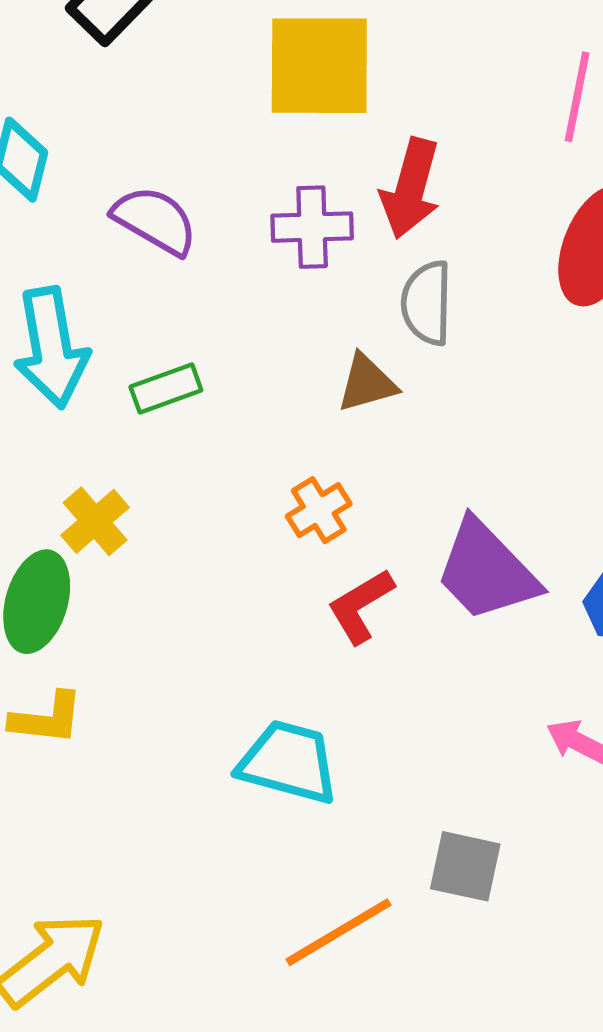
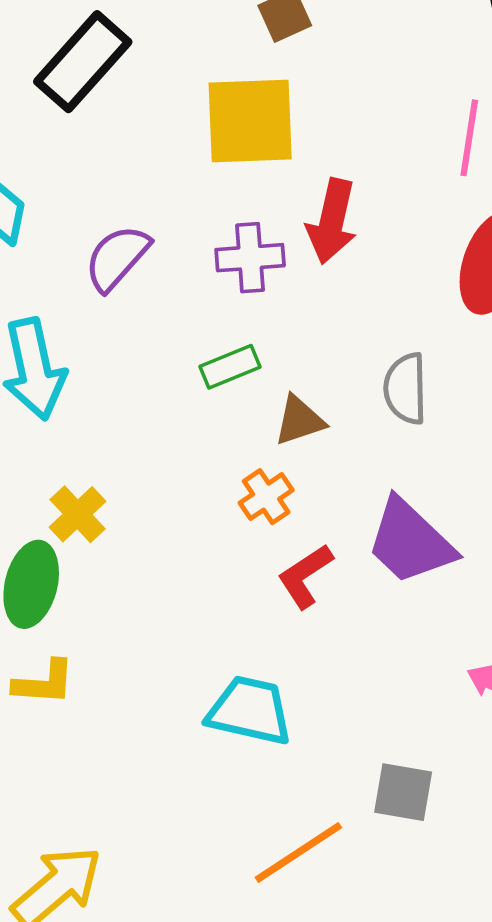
purple semicircle: (155, 220) -> (117, 258), turned -76
gray semicircle: (427, 303) -> (405, 389), moved
brown triangle: (367, 383) -> (299, 420), moved
green rectangle: (166, 388) -> (230, 367), moved

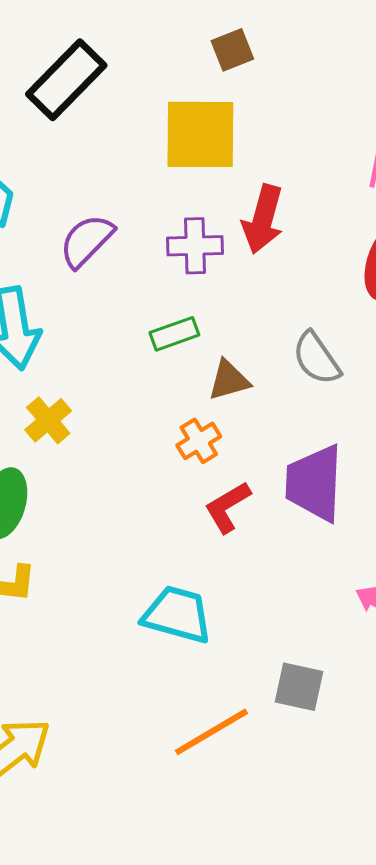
gray semicircle: (405, 389) -> (316, 358), turned -36
yellow cross: (78, 514) -> (48, 420), moved
purple trapezoid: (410, 542) -> (314, 483), turned 46

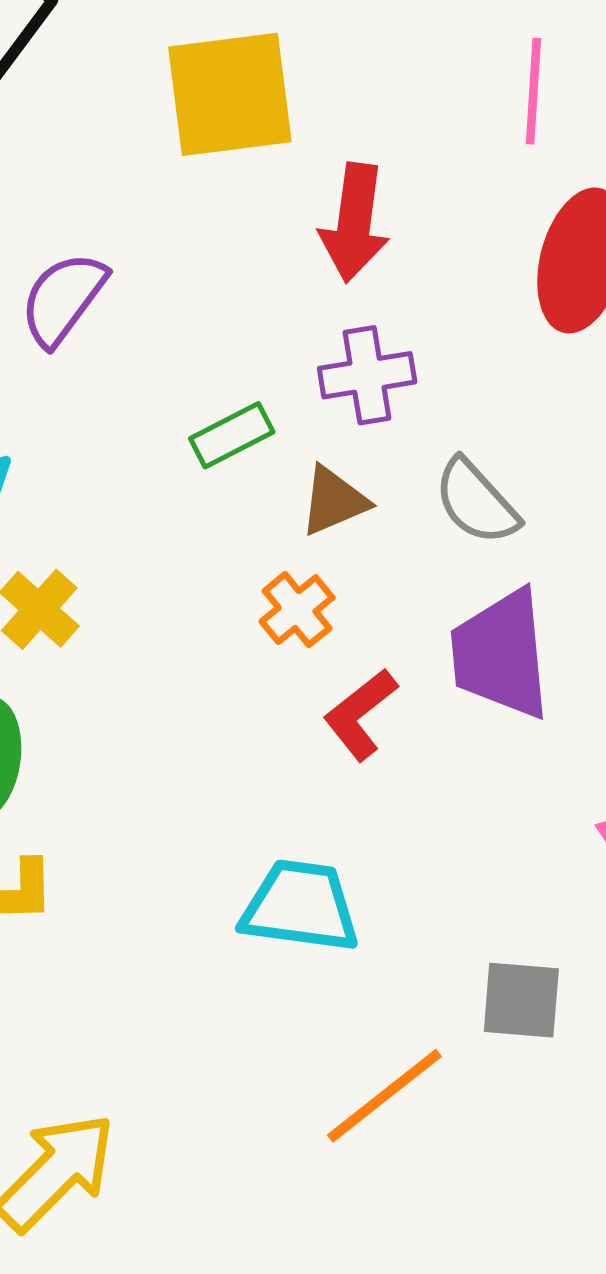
purple cross: (195, 246) -> (367, 375), moved
gray semicircle: (316, 358) -> (476, 502), moved

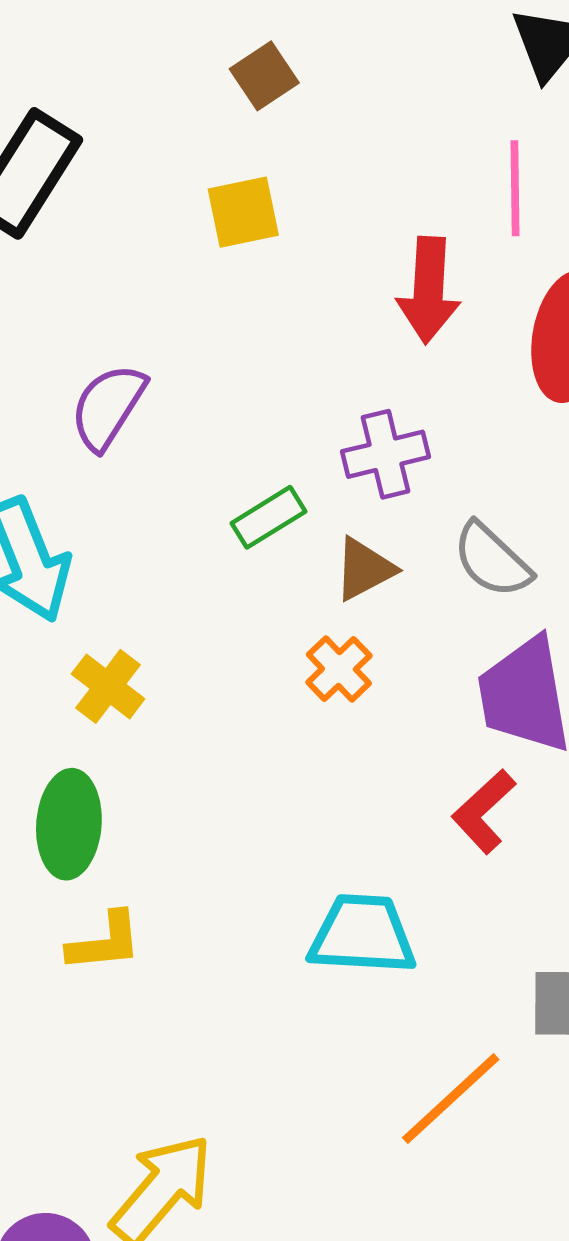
yellow square: (230, 94) -> (243, 212), size x0.6
red arrow: (354, 223) -> (429, 290), moved
red L-shape: (360, 714) -> (484, 811), moved

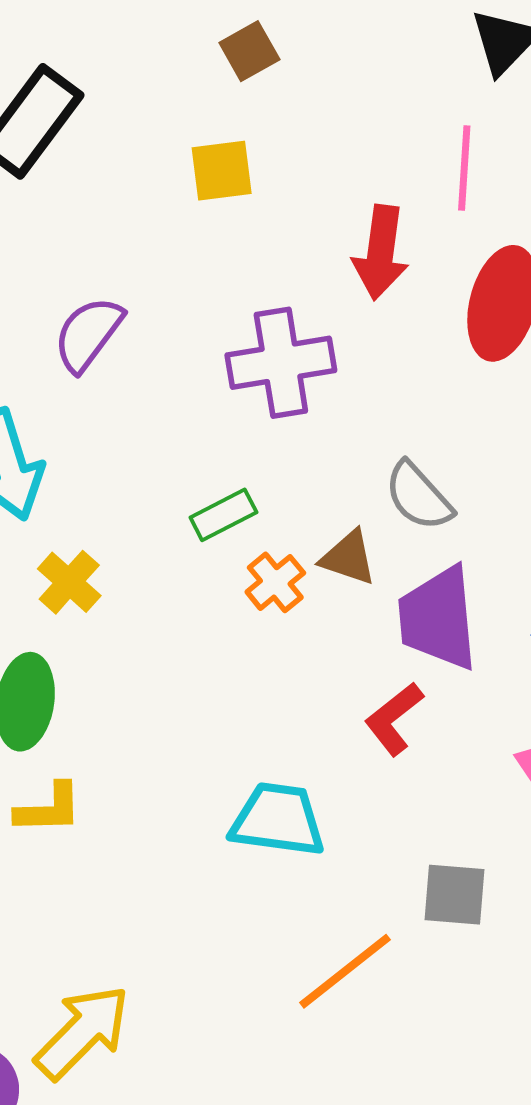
purple cross: (386, 454) -> (281, 363), moved, size x1.4
green rectangle: (268, 517) -> (223, 515), moved
brown triangle: (364, 569) -> (348, 558), moved, turned 42

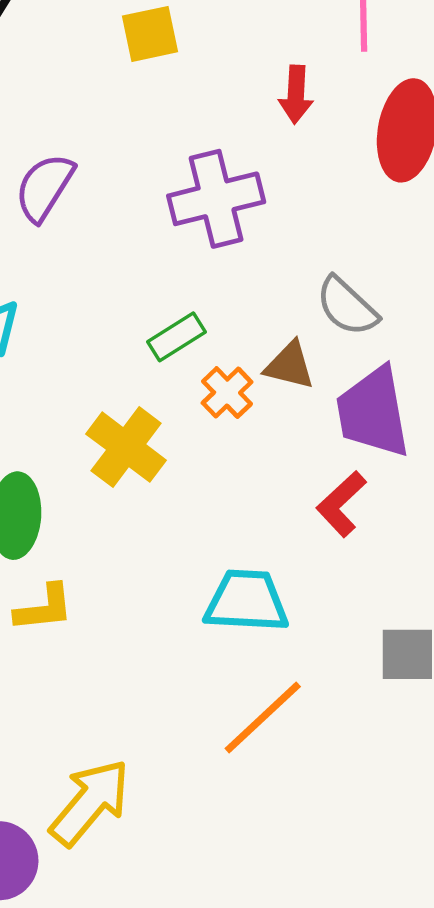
red arrow: (381, 252) -> (296, 94), size x0.7
yellow cross: (69, 582) -> (126, 447), moved, size x1.4
orange line: (345, 971) -> (263, 718), moved

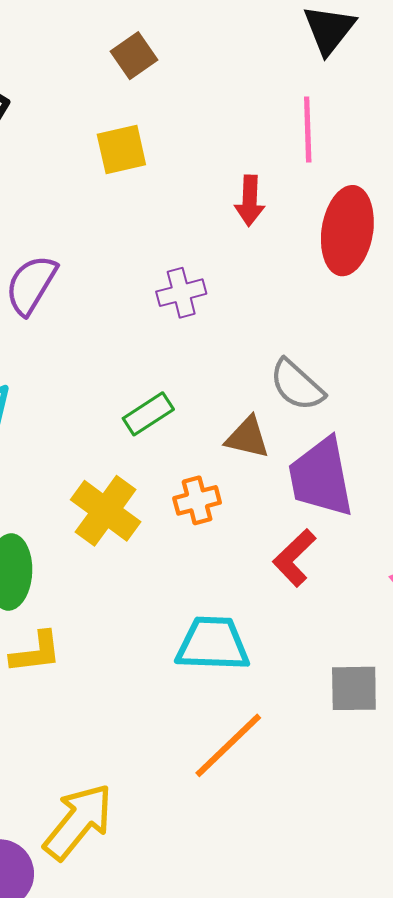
purple cross: (216, 199) -> (181, 293), size x0.6
orange cross: (227, 393) -> (197, 500), moved, turned 30

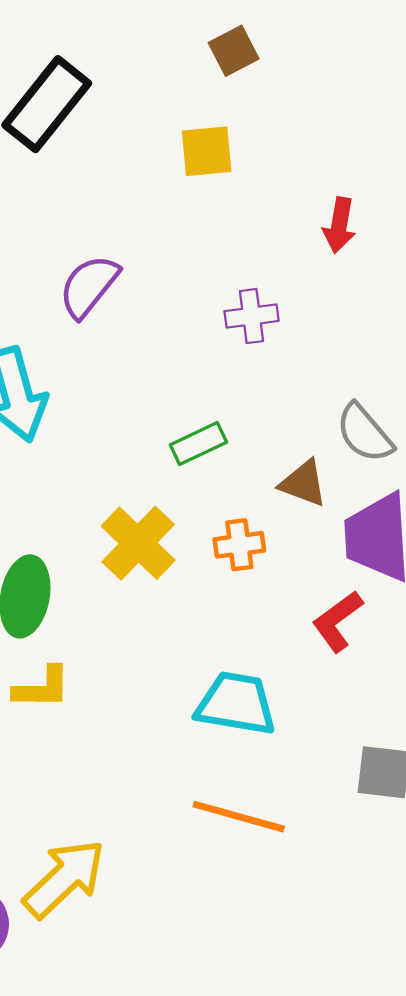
orange line: (228, 745) -> (239, 817), turned 52

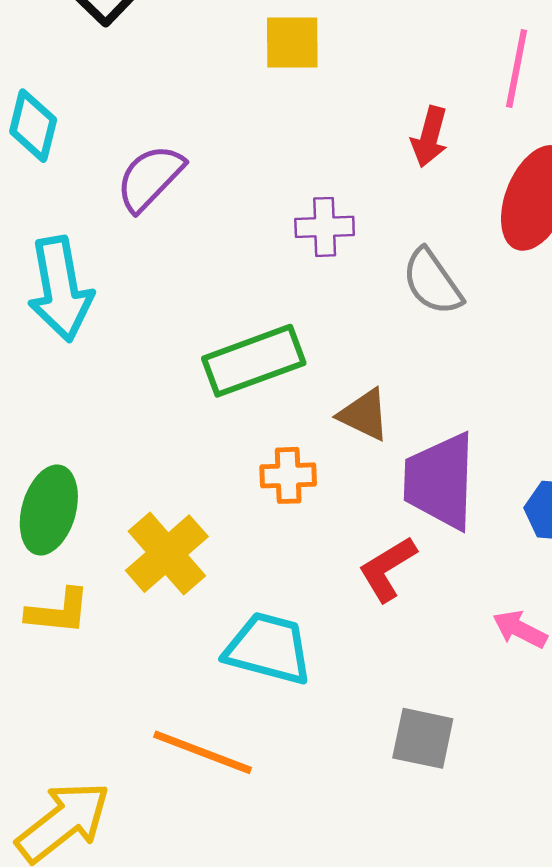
gray semicircle: (365, 433) -> (432, 282), moved
green rectangle: (198, 444) -> (254, 361), size x1.6
yellow cross: (138, 543) -> (167, 554), moved
orange line: (239, 817) -> (203, 752), moved

